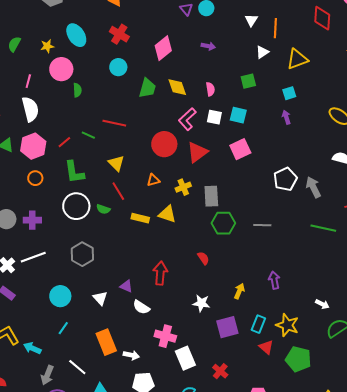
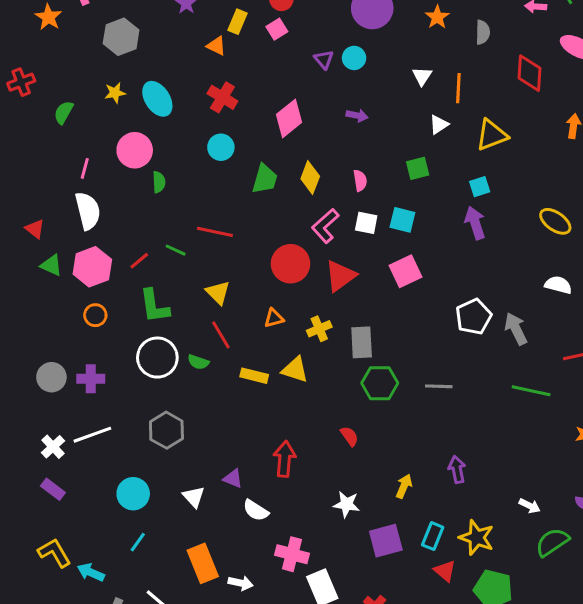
yellow star: (47, 46) -> (115, 93), moved
yellow diamond: (177, 87) -> (310, 177), turned 40
purple arrow: (286, 117) -> (475, 223), size x1.5

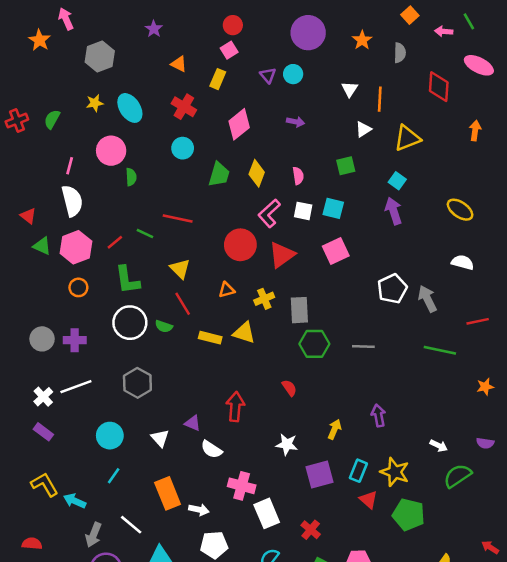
yellow rectangle: (238, 22) -> (218, 79), moved
red cross: (21, 82) -> (17, 121), moved
cyan square: (480, 187) -> (397, 181), turned -36

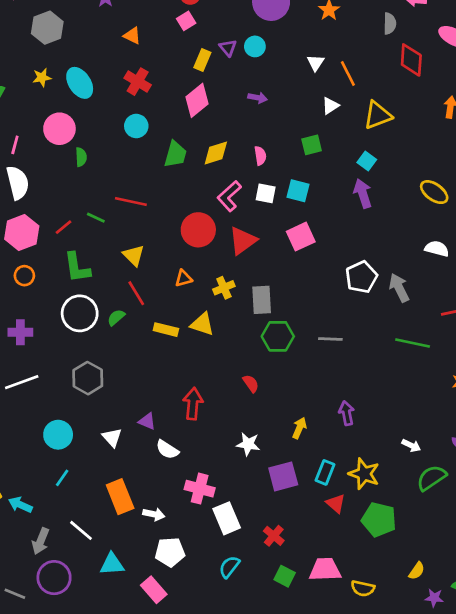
gray semicircle: (400, 53) -> (390, 24), moved
yellow rectangle: (218, 79) -> (202, 60), moved
orange line: (380, 99) -> (348, 73), turned -30
yellow diamond: (257, 173) -> (216, 153), turned 52
green semicircle: (164, 326) -> (116, 317), turned 120

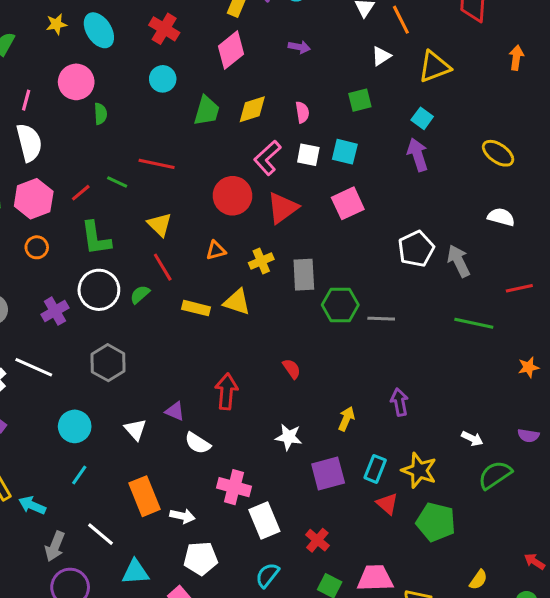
purple cross: (20, 332) -> (55, 311), moved, turned -30
green hexagon: (278, 336) -> (340, 305), moved
white line: (22, 382) -> (34, 367), turned 44

